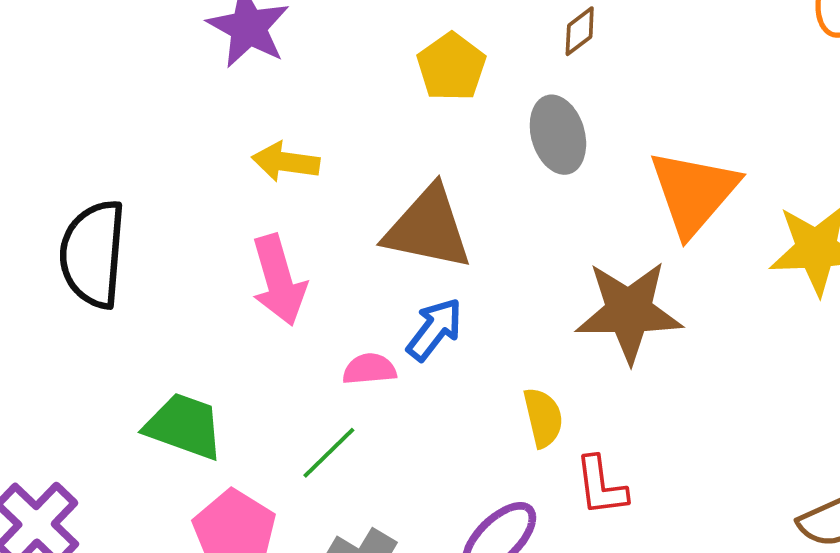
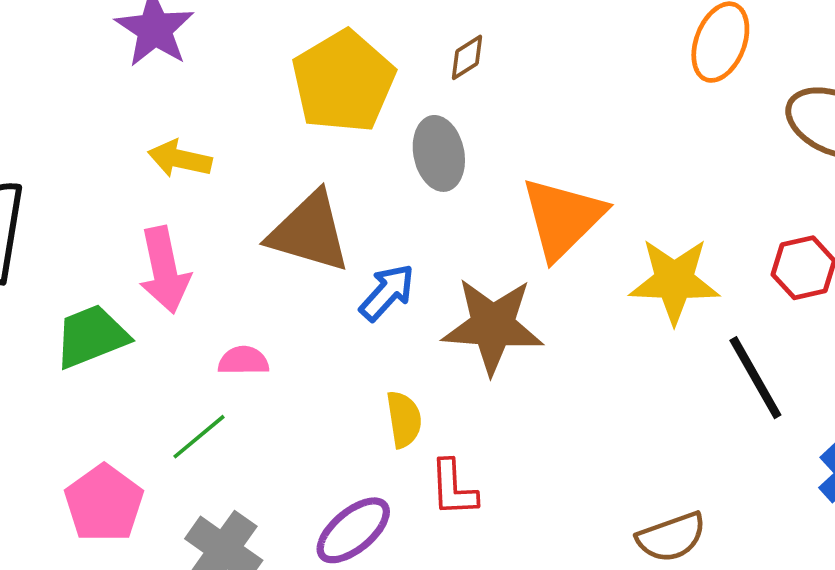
yellow pentagon: (451, 67) -> (343, 82), size x1.6
blue arrow: (435, 329) -> (387, 292), moved
green trapezoid: (184, 426) -> (91, 336), moved, turned -46

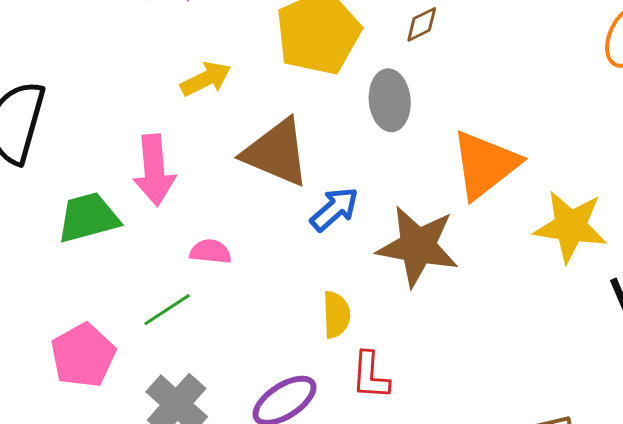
yellow arrow: (180, 159) -> (206, 79), moved, turned 135

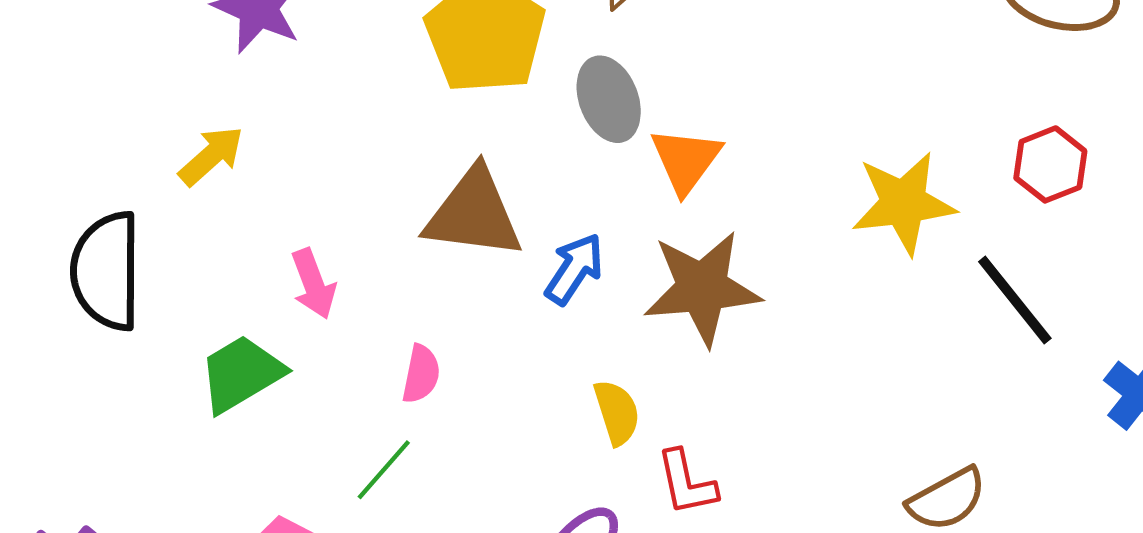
yellow arrow: (206, 79) -> (211, 156), moved
orange triangle: (485, 165) -> (686, 160), moved, size x0.7
pink arrow: (154, 170) -> (313, 284), size x0.7
pink semicircle: (210, 252) -> (421, 374), turned 111

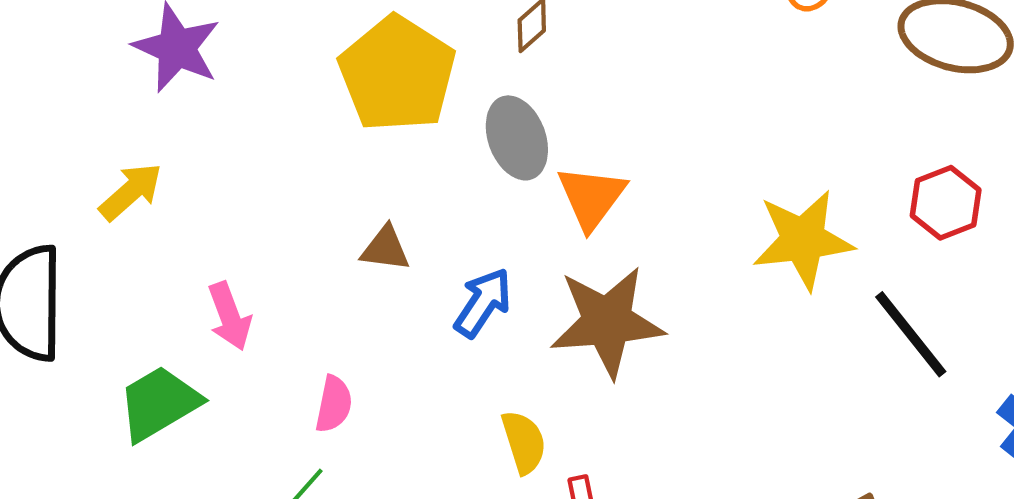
brown triangle: (474, 214) -> (385, 249), size x0.5

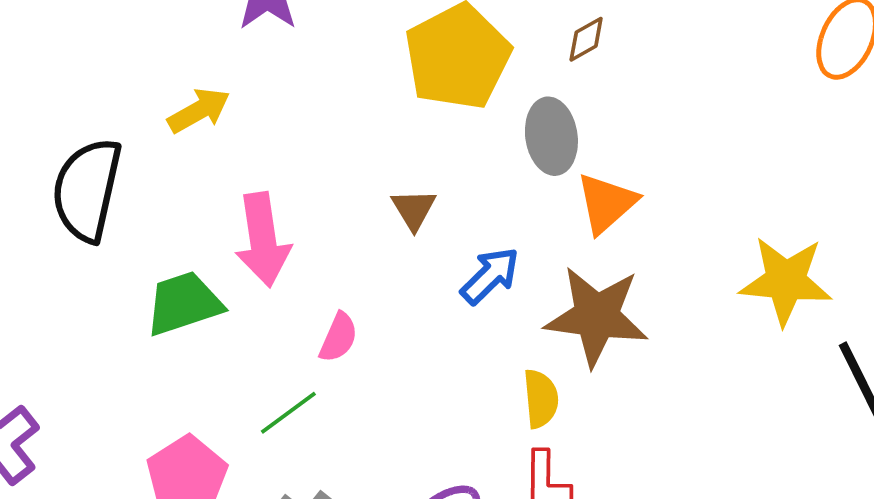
brown triangle: (385, 249) -> (414, 209), turned 39
pink arrow: (229, 316) -> (263, 240), size x1.5
yellow semicircle: (524, 442) -> (541, 399), moved

